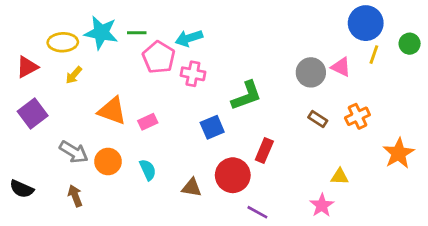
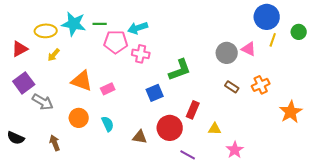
pink pentagon: (159, 57) -> (116, 42), turned -30
gray arrow: (74, 152) -> (43, 102), moved
yellow triangle: (340, 177) -> (215, 129), moved

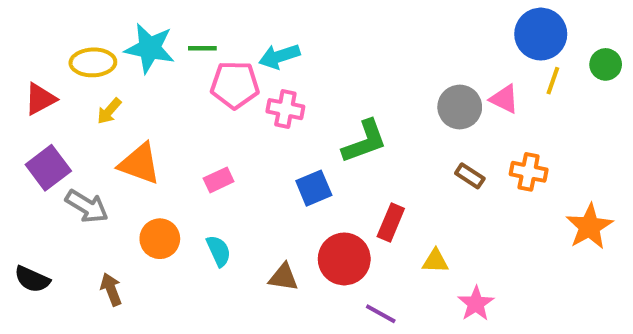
orange triangle: (82, 81) -> (140, 164), moved
orange cross: (261, 85) -> (529, 172), turned 36

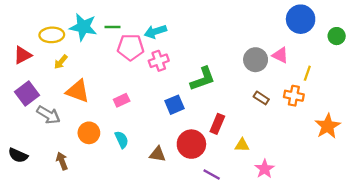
yellow line: (553, 81) -> (307, 73), moved
pink cross: (285, 109) -> (159, 61), turned -30

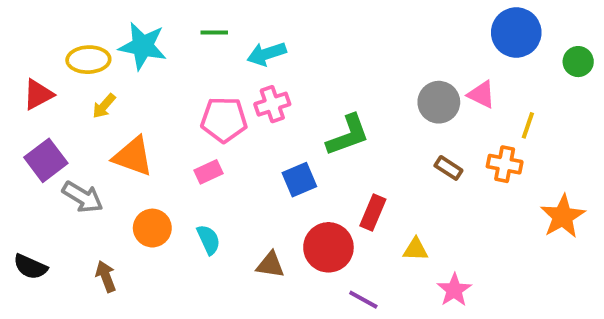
green line: (113, 27) -> (214, 32), moved
pink pentagon: (131, 47) -> (224, 120), moved

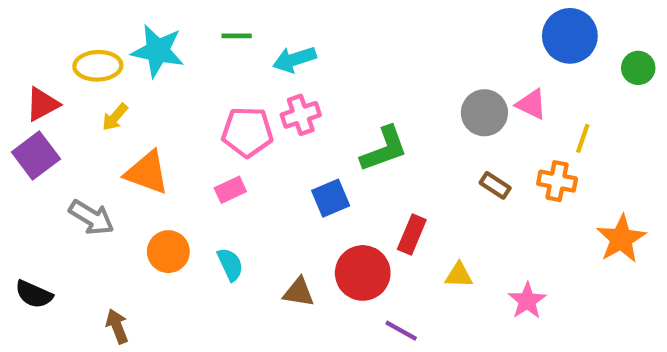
purple square: (46, 160) -> (36, 155), moved
brown arrow: (106, 276) -> (117, 326), moved
pink star: (454, 290) -> (527, 301), moved

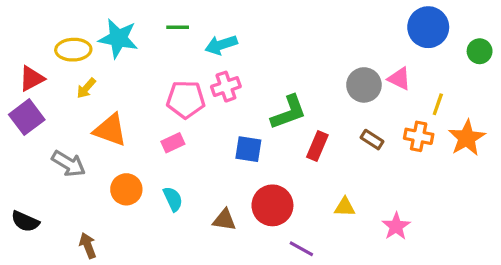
blue square: (331, 198) -> (248, 149), turned 32
red rectangle: (412, 234) -> (317, 146), moved
orange star: (621, 239) -> (467, 138), moved

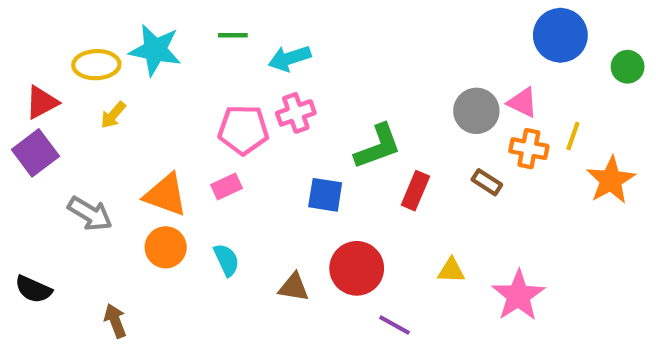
orange triangle: (110, 130) -> (166, 195), moved
orange cross: (419, 136) -> (529, 149), moved
pink star: (396, 226) -> (518, 296), size x1.4

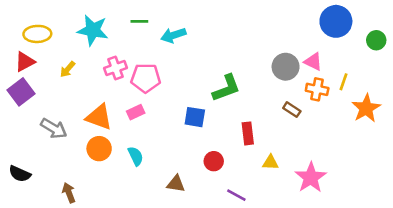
yellow ellipse: (96, 65) -> (37, 34), moved
pink cross: (296, 113) -> (115, 68), moved
red rectangle: (415, 191) -> (248, 133), moved, turned -30
red circle: (357, 268) -> (214, 161), size x0.6
brown triangle: (294, 287) -> (176, 184), moved

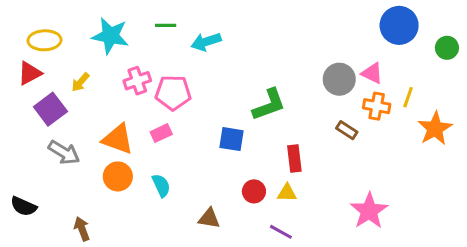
purple square: (21, 92) -> (50, 109), moved
yellow triangle: (270, 162) -> (287, 193), moved

